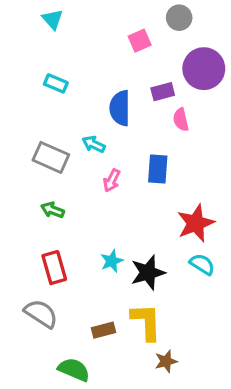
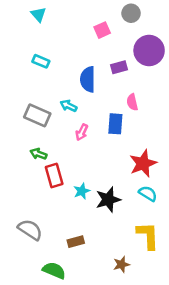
pink semicircle: (181, 120) -> (132, 102), moved
red rectangle: (54, 268) -> (54, 175), moved
yellow L-shape: (146, 322) -> (148, 236), moved

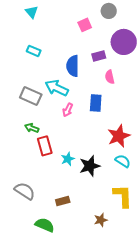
pink semicircle: (132, 102) -> (110, 77), moved
cyan arrow: (69, 106) -> (57, 88), size x1.6

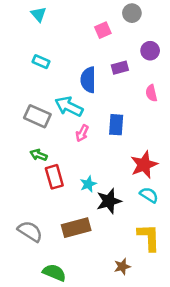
purple circle: (124, 42) -> (150, 51), size x0.6
pink semicircle: (110, 77) -> (151, 93), moved
cyan star: (68, 159) -> (88, 184), moved
brown rectangle: (63, 201) -> (76, 228), moved, size x1.6

